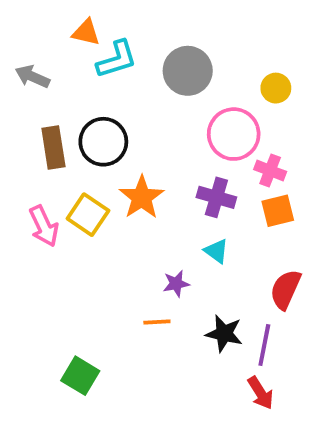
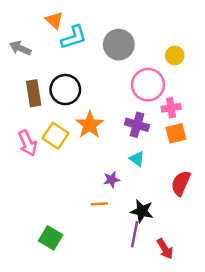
orange triangle: (86, 32) -> (54, 20), turned 30
pink cross: (270, 170) -> (171, 108), turned -30
purple line: (264, 345) -> (135, 234), moved

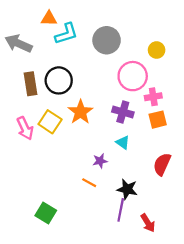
orange triangle: (54, 20) -> (49, 18), turned -42
gray arrow: (20, 48) -> (18, 43), size x1.4
orange line: (99, 204) -> (89, 183), turned 32

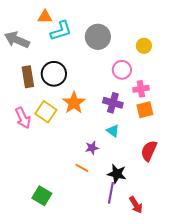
pink circle: (133, 76) -> (122, 70), size x0.7

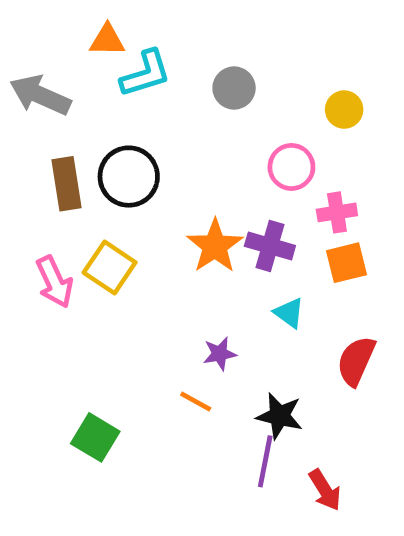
gray circle: (98, 37) -> (234, 88), size x0.7
orange star: (74, 103) -> (215, 246), moved
cyan triangle: (113, 131) -> (289, 313), moved
green square: (42, 196) -> (95, 437), moved

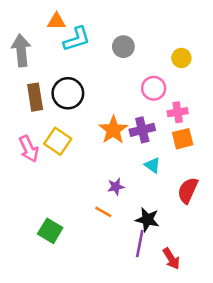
gray arrow: (40, 95) -> (21, 50), turned 60
purple cross: (270, 246) -> (142, 130), turned -30

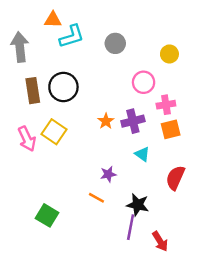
orange star: (113, 130) -> (106, 121), size x0.6

